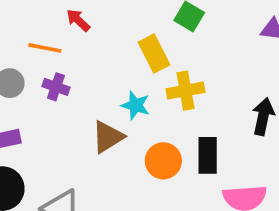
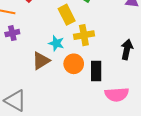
purple cross: (56, 87) -> (12, 33), turned -32
orange circle: (163, 161) -> (74, 64), moved

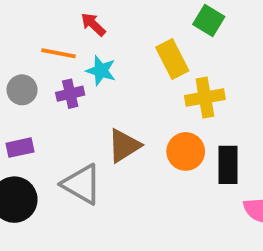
cyan star: (56, 43) -> (101, 71), moved
gray triangle: (15, 101) -> (82, 184), moved

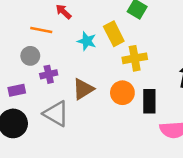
cyan star: (101, 71) -> (87, 41), moved
gray circle: (22, 90) -> (30, 56), moved
purple cross: (70, 94) -> (49, 74), moved

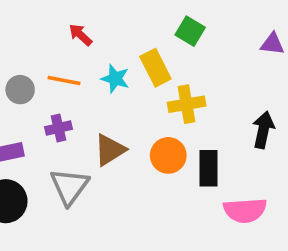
orange line: (41, 30) -> (64, 80), moved
gray circle: (30, 56) -> (20, 90), moved
gray triangle: (56, 114) -> (69, 187), turned 36

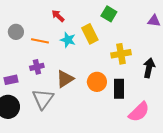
red arrow: (80, 35) -> (58, 16), moved
gray circle: (20, 90) -> (16, 32), moved
yellow cross: (187, 104) -> (121, 54), moved
pink semicircle: (245, 210) -> (139, 112), turned -40

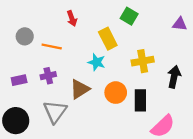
red arrow: (58, 16) -> (72, 18), turned -152
cyan star: (68, 40) -> (97, 62), moved
purple rectangle: (11, 80) -> (19, 80), moved

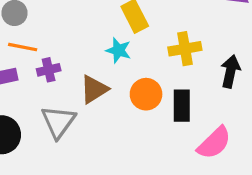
orange line: (52, 46) -> (23, 47), moved

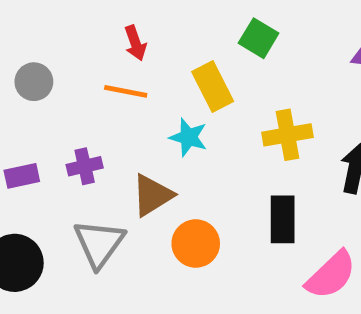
orange line: (23, 47) -> (126, 91), moved
orange circle: (146, 94) -> (196, 244), moved

